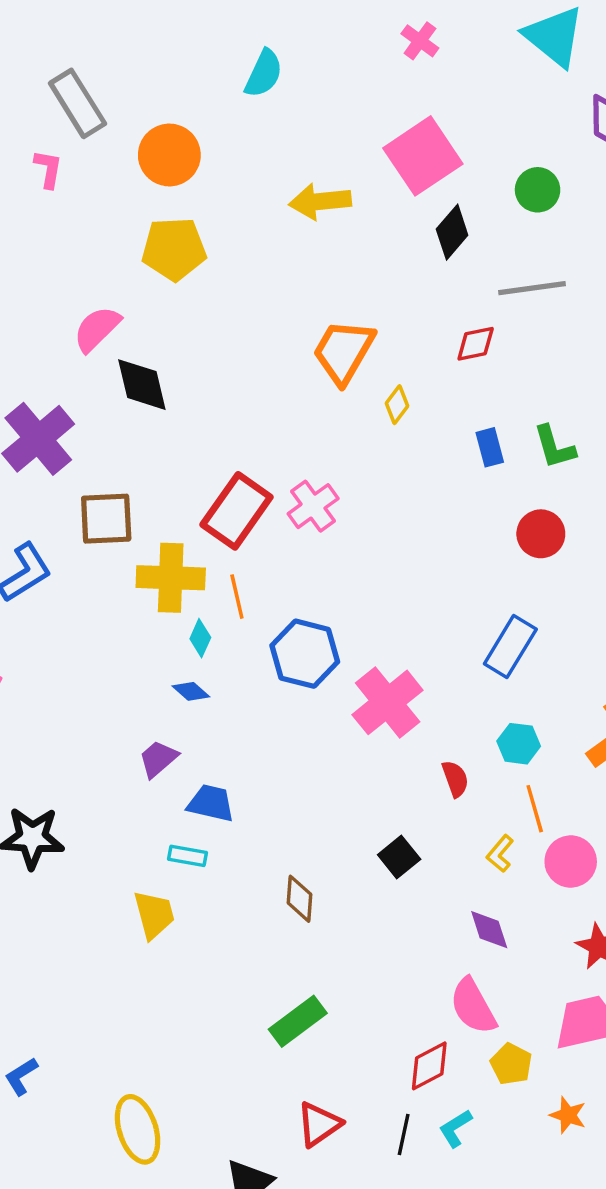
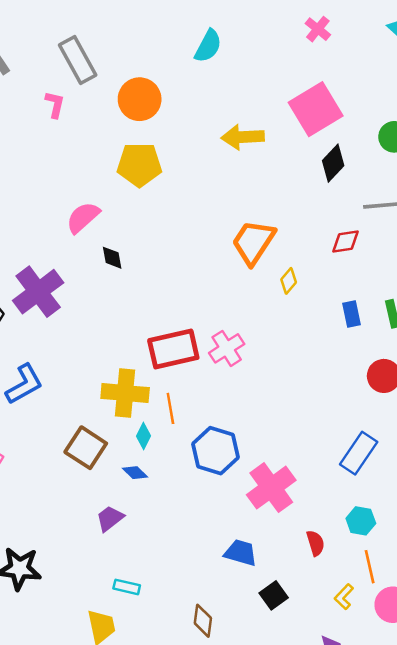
black diamond: (142, 385) -> (112, 258), size x0.6
red rectangle: (237, 511) -> (173, 349), turned 39
brown square: (106, 519) -> (86, 448), moved, turned 33
blue trapezoid: (211, 803) -> (241, 553), moved

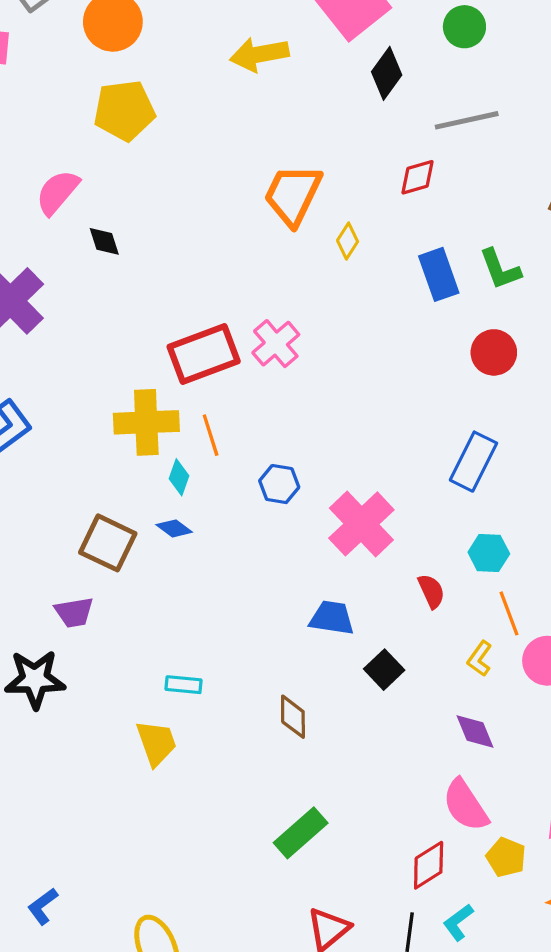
blue rectangle: (352, 314) -> (439, 274), size x1.4
brown square: (86, 448) -> (108, 543), moved
blue hexagon: (215, 451) -> (279, 484), size x0.6
purple trapezoid: (110, 518) -> (74, 612), moved, turned -144

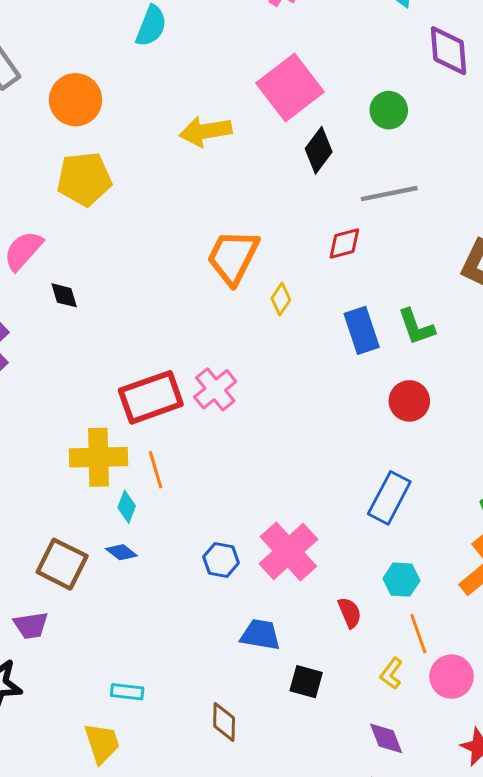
blue hexagon: (279, 484) -> (221, 560), moved
black square: (384, 670) -> (306, 682), turned -32

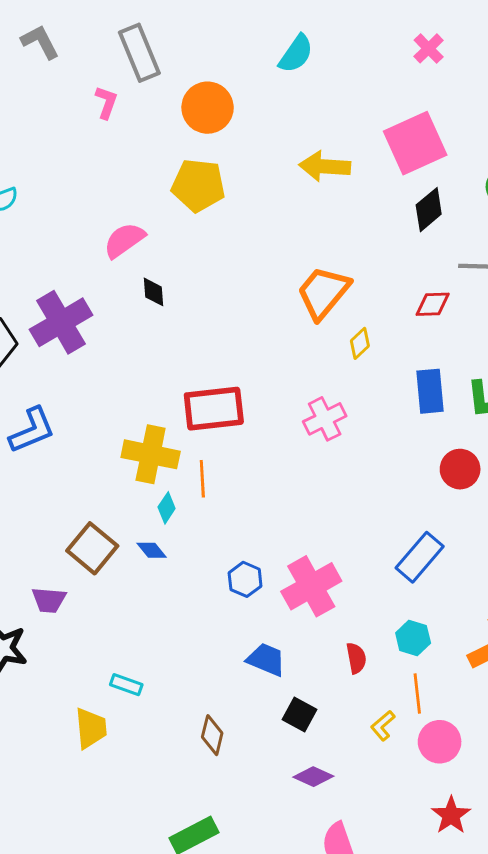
pink cross: (215, 389) -> (325, 419), moved
purple diamond: (386, 738) -> (313, 777), moved, turned -57

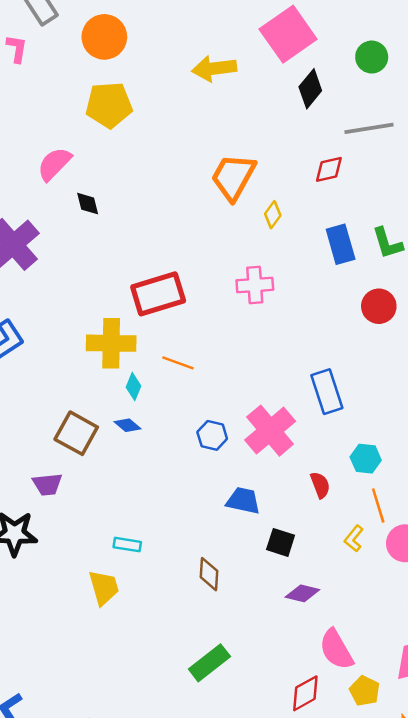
pink cross: (325, 419) -> (255, 285), turned 33
orange line: (202, 479) -> (178, 363), moved, turned -56
blue rectangle: (420, 557) -> (327, 392), moved, turned -48

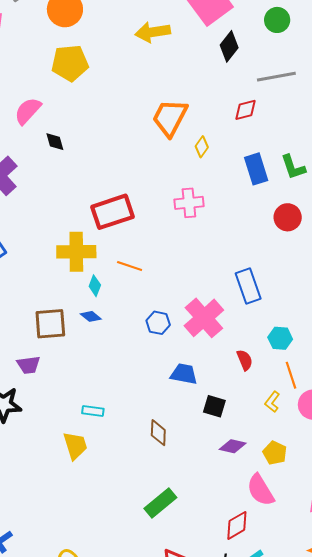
brown square: (76, 433) -> (50, 324), turned -32
yellow pentagon: (365, 691) -> (275, 453), moved

